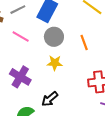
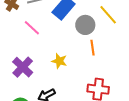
gray circle: (54, 37) -> (85, 25), moved

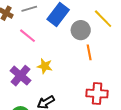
yellow star: (59, 61) -> (45, 66), moved

